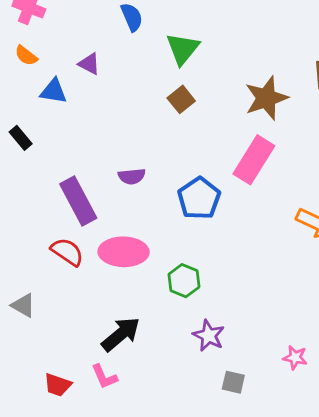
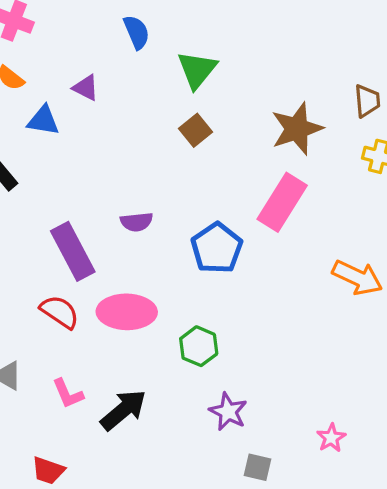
pink star: (295, 358) -> (331, 438), turned 30
pink L-shape: (104, 377) -> (68, 394), moved

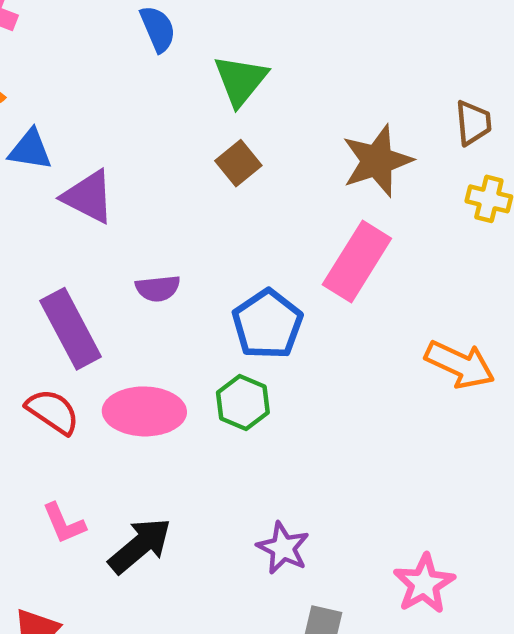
purple triangle: (86, 88) -> (88, 197), moved, size x1.5
green hexagon: (199, 346) -> (243, 403), moved
pink star: (331, 438) -> (424, 584), size x1.5

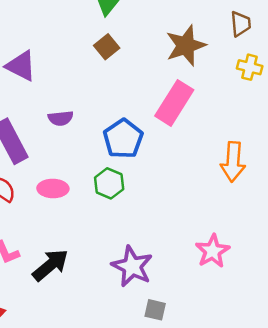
orange arrow: (460, 364) -> (233, 162), turned 69
pink ellipse: (144, 411) -> (53, 188), size x0.7
purple star: (283, 548) -> (132, 266), size x1.4
pink star: (424, 584) -> (213, 251), moved

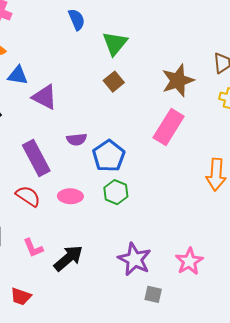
blue pentagon: (123, 139) -> (109, 156), moved
pink star: (213, 251) -> (189, 261), moved

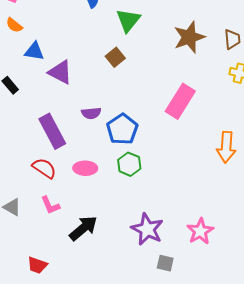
brown star: (178, 81) -> (189, 37), moved
brown square: (114, 82) -> (115, 57), moved
pink L-shape: (33, 248) -> (50, 205), moved

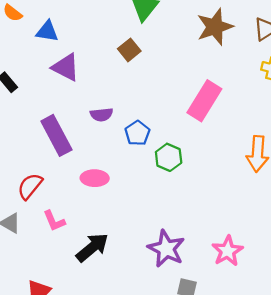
blue triangle: (34, 51) -> (47, 31), moved
blue pentagon: (122, 129) -> (137, 133), size x0.7
green hexagon: (129, 164) -> (169, 157), moved
red semicircle: (44, 168) -> (30, 186), moved, turned -85

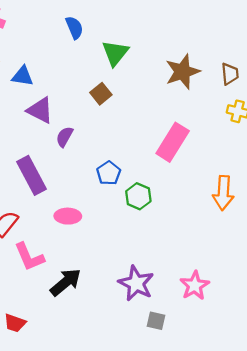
purple semicircle: (102, 115) -> (64, 137), moved, turned 125
pink L-shape: (54, 221) -> (29, 257), size x1.4

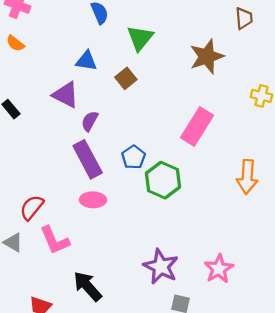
brown trapezoid: (230, 74) -> (244, 18), moved
blue triangle: (23, 76) -> (86, 61), moved
purple rectangle: (31, 175) -> (88, 159), moved
green hexagon: (138, 196) -> (163, 180), size x1.4
black arrow: (66, 282) -> (88, 286), moved, turned -92

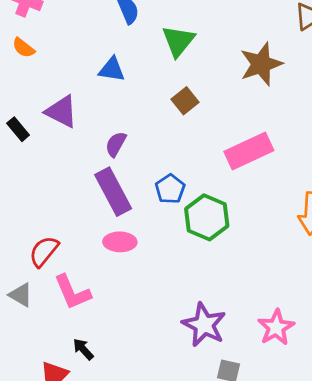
brown square: (126, 78) -> (185, 101), moved
purple triangle: (66, 95) -> (61, 112), moved
pink rectangle: (197, 127) -> (249, 151), turned 33
black arrow: (88, 286) -> (83, 349), moved, size x0.6

